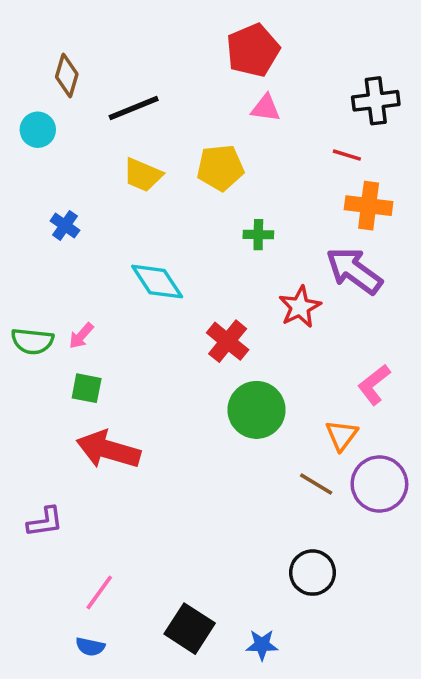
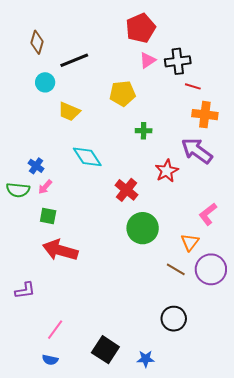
black cross: (376, 101) -> (178, 61), moved
pink triangle: (266, 108) -> (148, 60), turned -42
cyan circle: (38, 130) -> (45, 82), moved
yellow trapezoid: (143, 175) -> (69, 112), moved
blue cross: (65, 226) -> (36, 166), moved

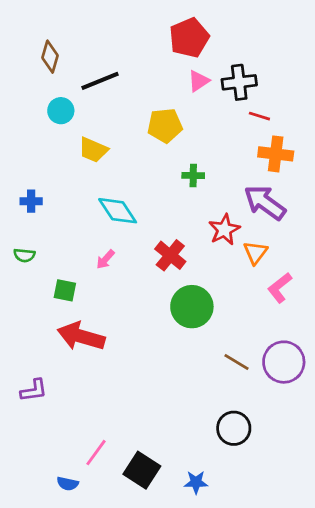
blue cross: (36, 166) -> (31, 201), moved, turned -35
pink arrow: (45, 187) -> (105, 259), moved
green semicircle: (18, 190) -> (24, 255), size x0.7
orange triangle: (190, 242) -> (255, 253), moved
pink line: (55, 330) -> (96, 453), moved

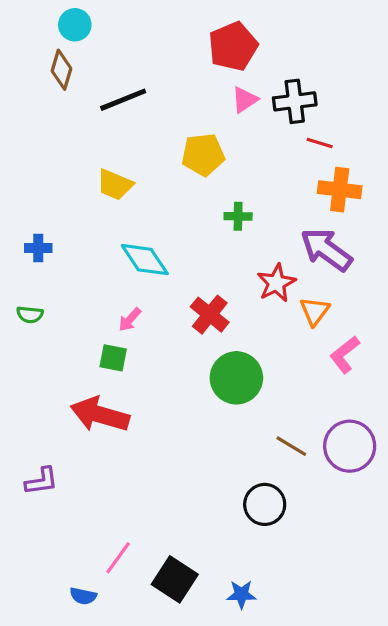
cyan circle: (61, 111) -> (75, 25), moved
green square: (65, 290) -> (113, 358), moved
black circle: (234, 428) -> (265, 504), moved

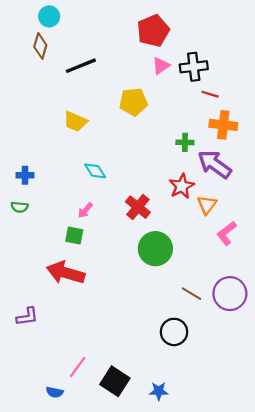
green cross: (238, 216) -> (185, 142), moved
blue cross: (38, 248) -> (25, 175), moved
cyan diamond: (145, 260) -> (95, 171), size x0.7

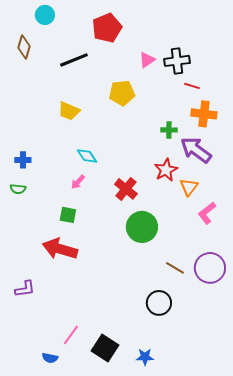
red pentagon: (153, 31) -> (107, 28), moved
brown diamond: (40, 46) -> (24, 47), moved
pink arrow: (85, 210) -> (78, 182), moved

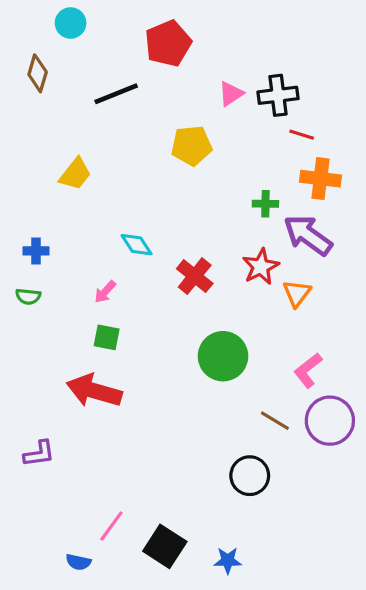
yellow trapezoid: (69, 111) -> (75, 174), moved, turned -75
pink arrow: (78, 182) -> (105, 292), moved
red cross: (126, 189) -> (195, 276), moved
pink L-shape: (207, 213) -> (308, 370), moved

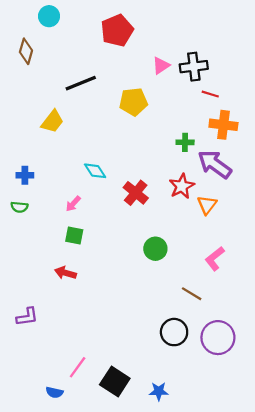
black line: (116, 94) -> (81, 83), moved
green circle: (223, 356) -> (155, 249), size x0.7
red arrow: (94, 391) -> (65, 273), size x0.6
purple circle: (330, 421) -> (218, 338), moved

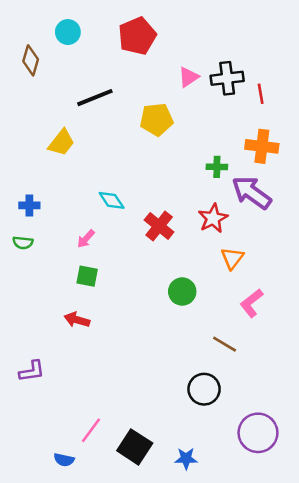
cyan circle: (49, 16) -> (68, 32), moved
red line: (210, 94) -> (261, 94), moved, turned 63
orange triangle: (207, 205) -> (232, 258), moved
purple circle: (218, 338) -> (258, 433), moved

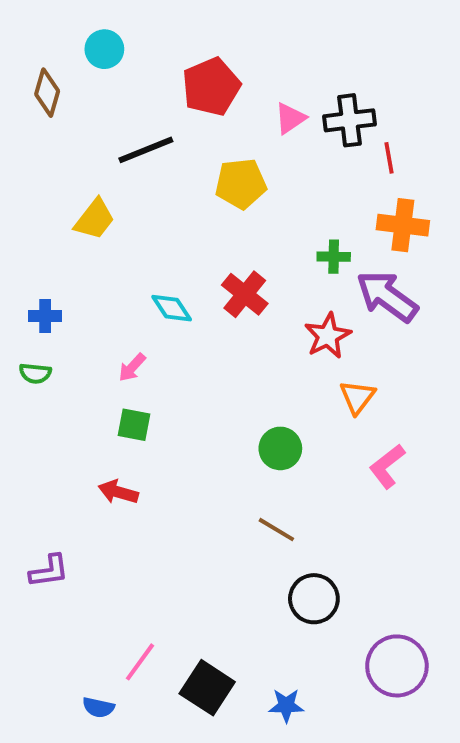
red pentagon: (137, 36) -> (211, 87), moved
red line: (261, 94) -> (389, 158), moved
red cross: (159, 226) -> (245, 294), moved
brown line: (225, 344) -> (276, 530), moved

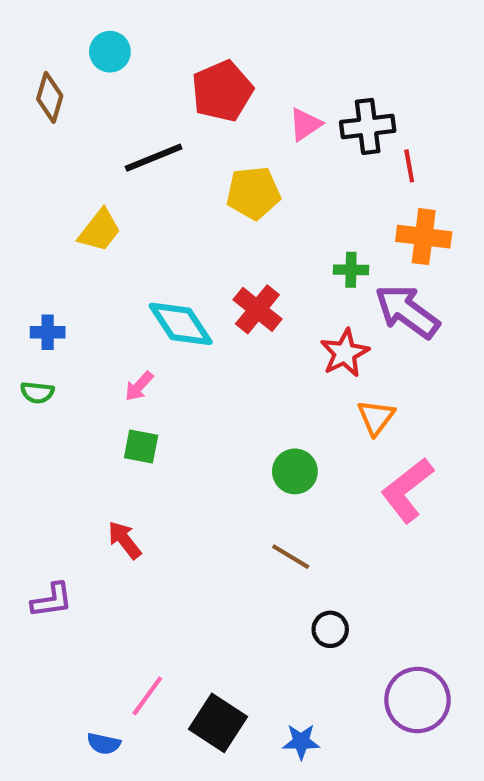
cyan diamond: (172, 308) -> (181, 324), size x1.5
pink L-shape: (387, 466) -> (407, 490), size x1.4
red arrow: (118, 492) -> (124, 540), moved, turned 36
black circle: (314, 599) -> (330, 629), size x0.7

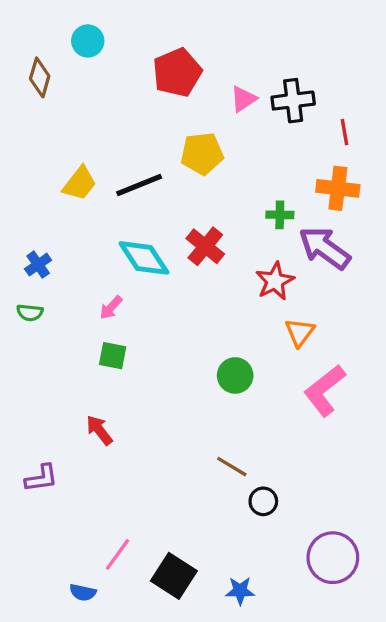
black line: (154, 158) -> (139, 185), moved
red line: (409, 166) -> (344, 132), moved
blue cross: (48, 332) -> (38, 265), turned -35
brown line: (291, 557) -> (232, 467), moved

